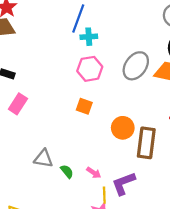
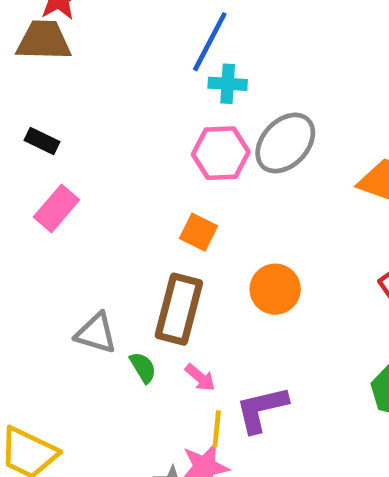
gray ellipse: (136, 66) -> (285, 143), moved
brown rectangle: (146, 143) -> (179, 309), moved

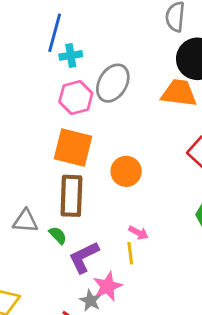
orange square: (198, 232) -> (73, 147), size x1.8
pink arrow: (200, 377) -> (138, 233), moved
purple L-shape: (261, 409) -> (84, 257), moved
yellow line: (217, 429) -> (130, 253), moved

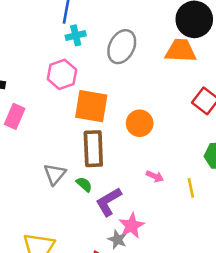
cyan cross: (71, 55) -> (76, 35), moved
pink hexagon: (76, 98) -> (62, 74), moved
gray triangle: (25, 221) -> (55, 174), turned -50
yellow line: (130, 253) -> (191, 188), moved

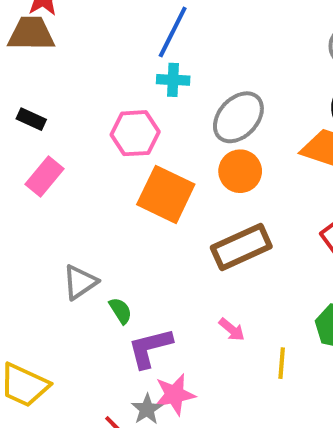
orange circle: (140, 123) -> (240, 171), moved
brown rectangle: (93, 149) -> (241, 247), moved, turned 52

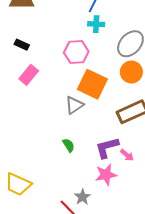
gray triangle: (80, 282) -> (74, 105), moved
purple L-shape: (150, 348) -> (107, 148), moved
pink star: (174, 395) -> (106, 175), moved

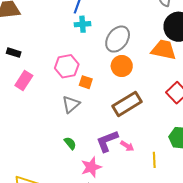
pink hexagon: (76, 52) -> (67, 66), moved
orange square: (92, 84) -> (86, 82), size x0.5
pink star: (106, 175) -> (91, 167), moved

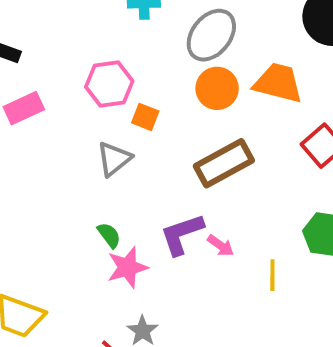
orange trapezoid: (164, 50) -> (278, 83), moved
pink rectangle: (24, 81) -> (24, 108), turned 30
pink star: (91, 167) -> (127, 267), moved

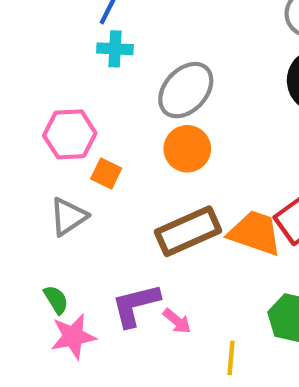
orange trapezoid: (278, 83) -> (255, 233), moved

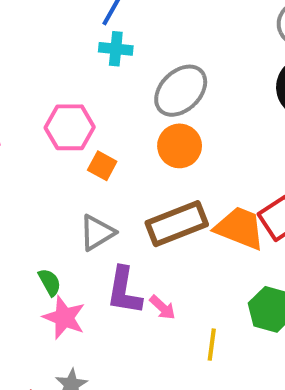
gray triangle: (68, 217) -> (97, 233), moved
purple L-shape: (136, 305) -> (124, 291), turned -69
pink star: (73, 336) -> (64, 318), turned 30

